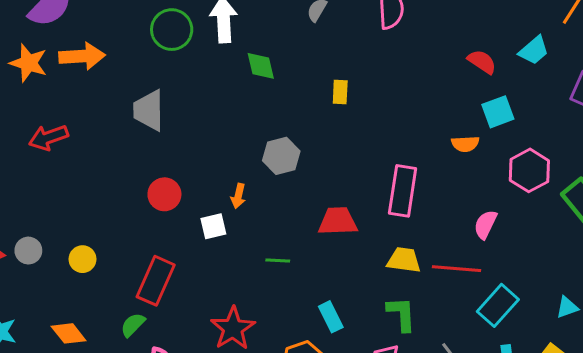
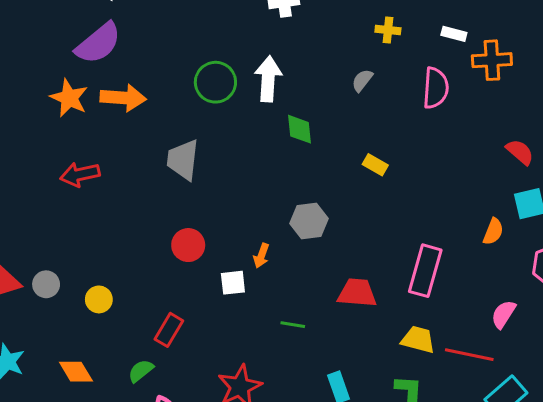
yellow rectangle: (340, 92) -> (375, 165), turned -70
orange semicircle: (465, 144) -> (493, 232), turned -72
red rectangle: (156, 281) -> (169, 330), size x0.7

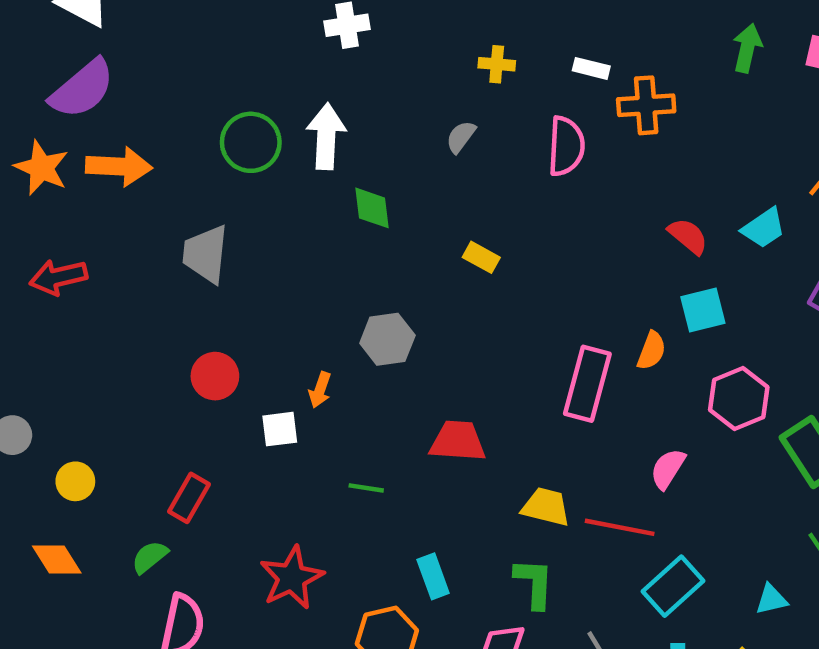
pink rectangle: (425, 271) -> (587, 384), moved
yellow circle: (99, 299) -> (75, 481), moved

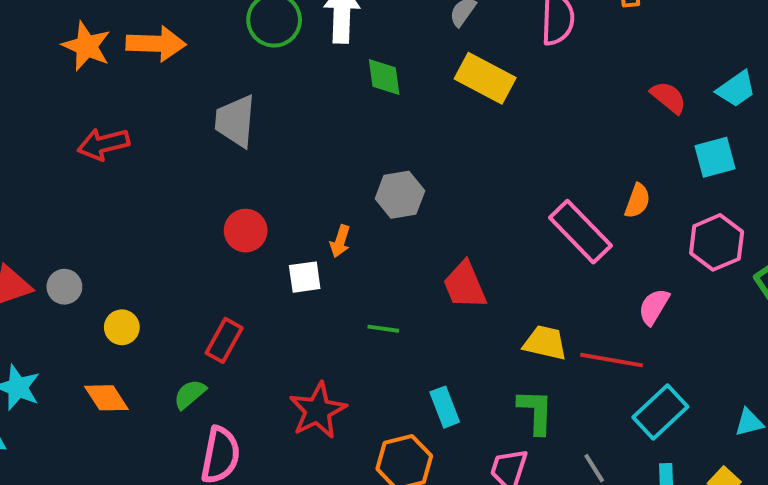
yellow rectangle: (481, 257) -> (485, 78), moved, size x1.8
cyan square: (703, 310) -> (715, 157), moved
pink rectangle: (587, 384) -> (580, 232), turned -58
red trapezoid: (458, 441) -> (465, 285), turned -116

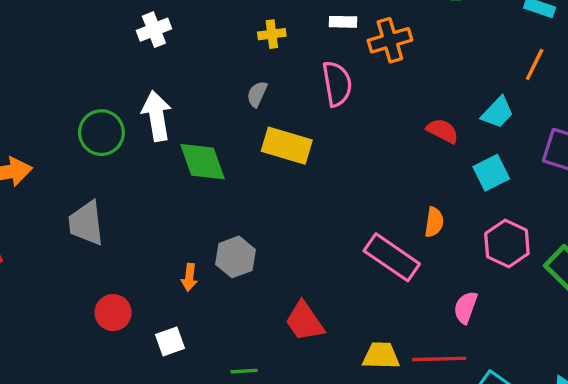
green diamond: (384, 77) -> (203, 162), size x1.4
orange arrow: (340, 241) -> (189, 277), moved

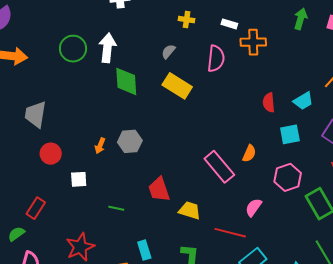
red semicircle: (443, 131) -> (269, 103), turned -138
gray trapezoid: (86, 223) -> (35, 114), moved
yellow trapezoid: (381, 356) -> (190, 210), moved

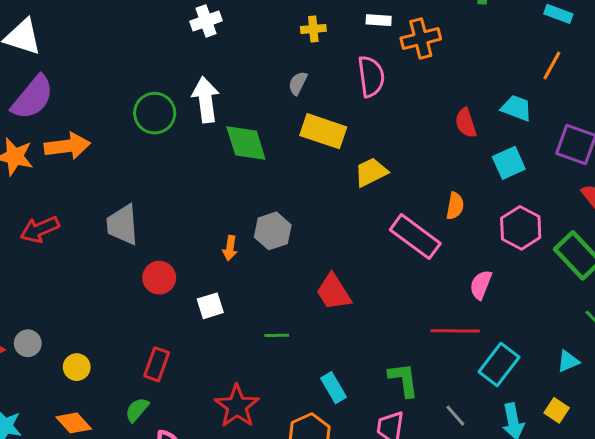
cyan trapezoid: (303, 101) -> (517, 108), turned -115
yellow trapezoid: (190, 210) -> (371, 172), moved, turned -30

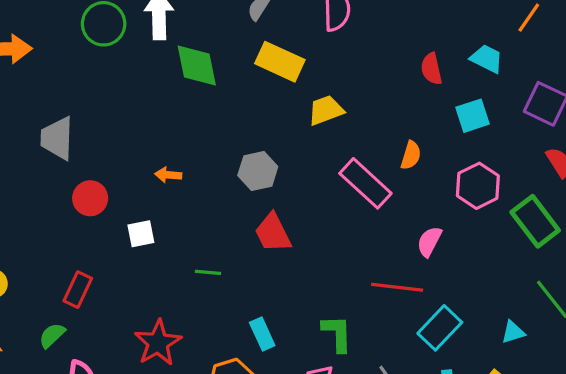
gray hexagon: (273, 231) -> (258, 171), moved
orange arrow: (230, 248) -> (168, 175), turned 80

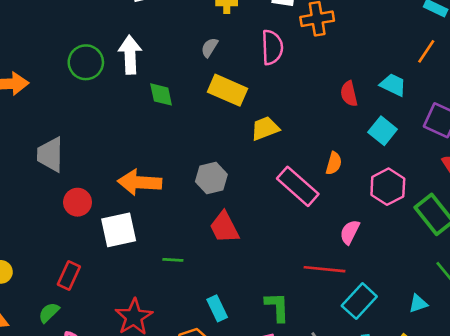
green diamond: (197, 66) -> (161, 94), size x0.7
cyan square: (472, 116) -> (383, 131), turned -32
orange arrow: (168, 175) -> (140, 182), size x2.0
white square: (141, 234) -> (119, 230), size x1.6

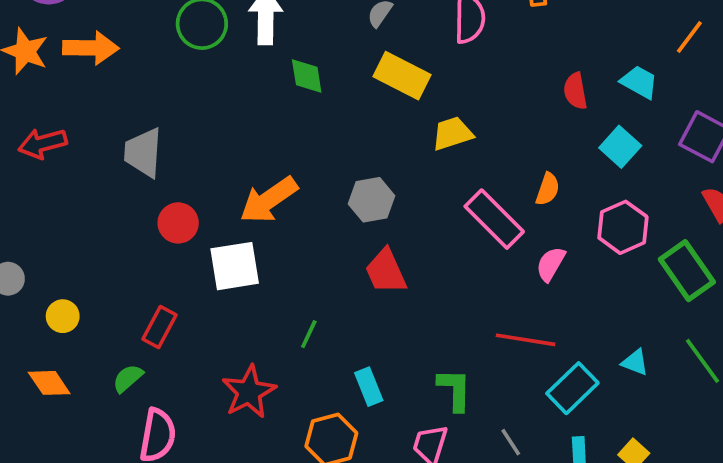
orange arrow: (140, 182) -> (269, 200), turned -42
pink semicircle: (350, 232) -> (551, 264), moved
green line: (173, 260) -> (309, 334), moved, turned -72
cyan triangle: (418, 303) -> (635, 362), moved, turned 36

